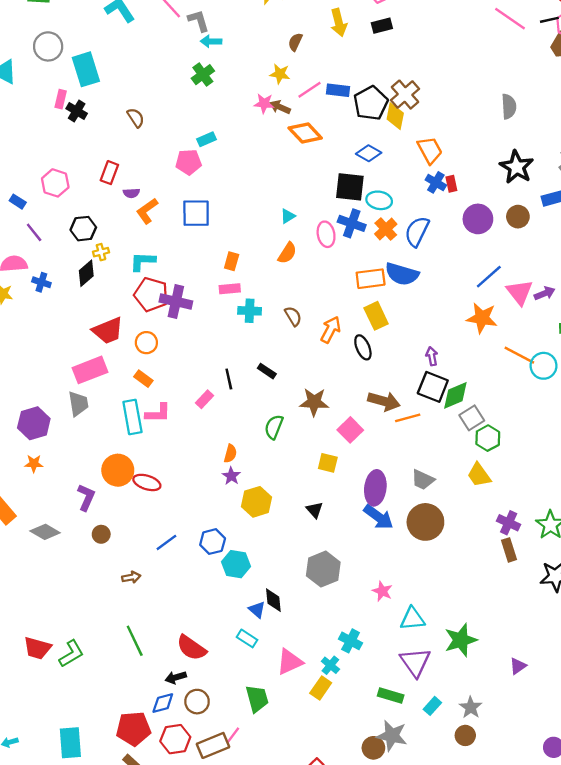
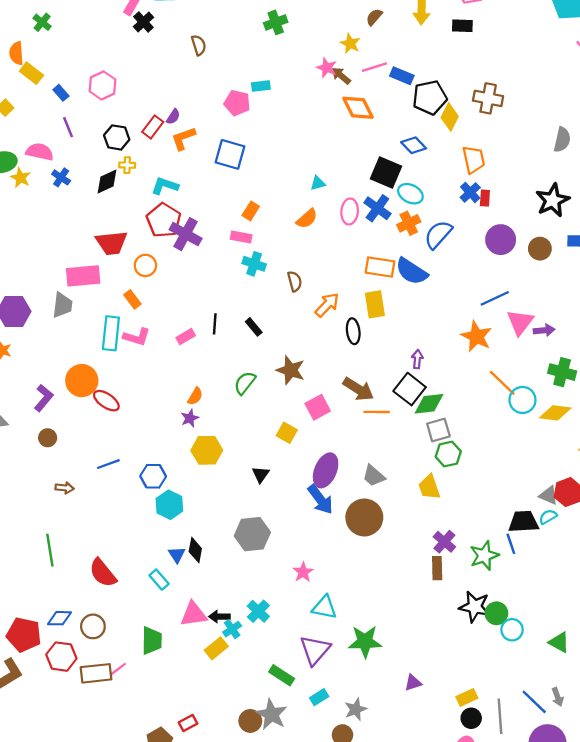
brown cross: (405, 95) -> (488, 98), moved, turned 36
red rectangle: (109, 173) -> (153, 127), moved
purple semicircle: (131, 193) -> (173, 117), turned -70
black arrow: (176, 677) -> (219, 617), moved

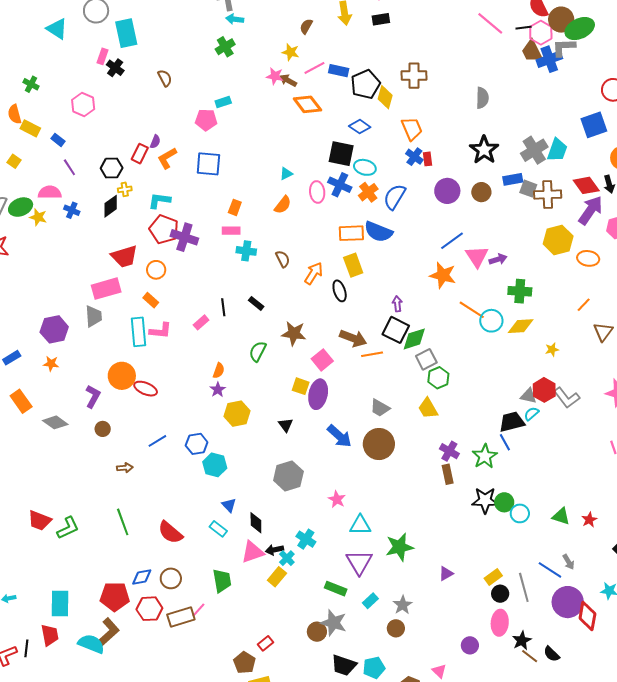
pink hexagon: (102, 85) -> (83, 105), moved
purple ellipse: (326, 470) -> (318, 394), moved
black diamond: (195, 550) -> (256, 523), moved

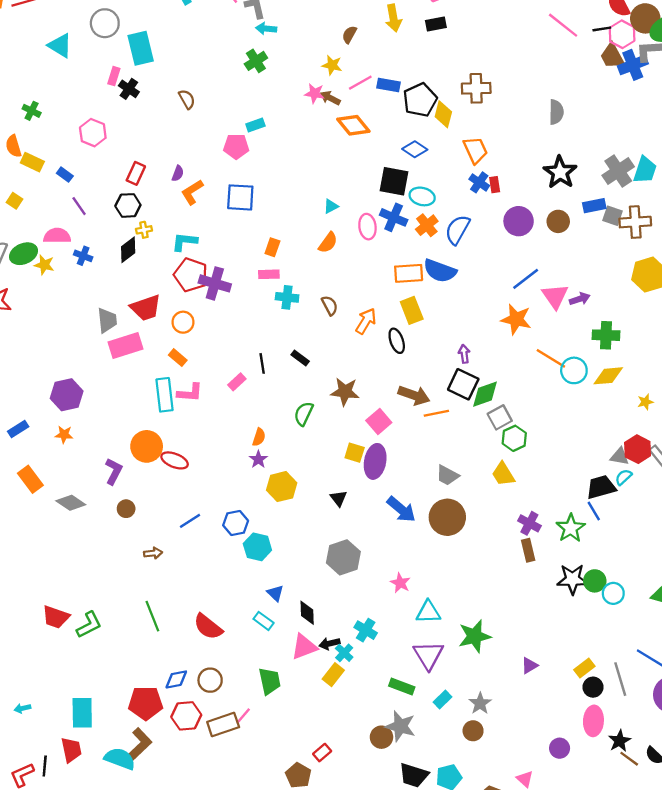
red rectangle: (140, 154) -> (136, 173), moved
gray trapezoid: (94, 316) -> (107, 320), moved

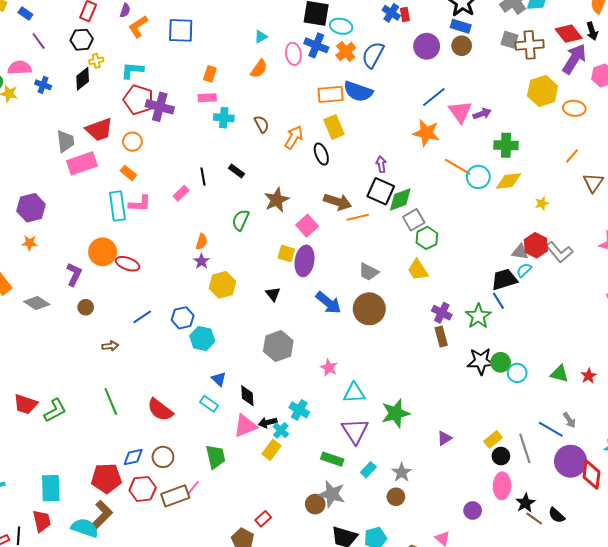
blue rectangle: (594, 206) -> (461, 26), moved, turned 30
brown star: (345, 392) -> (277, 200), turned -30

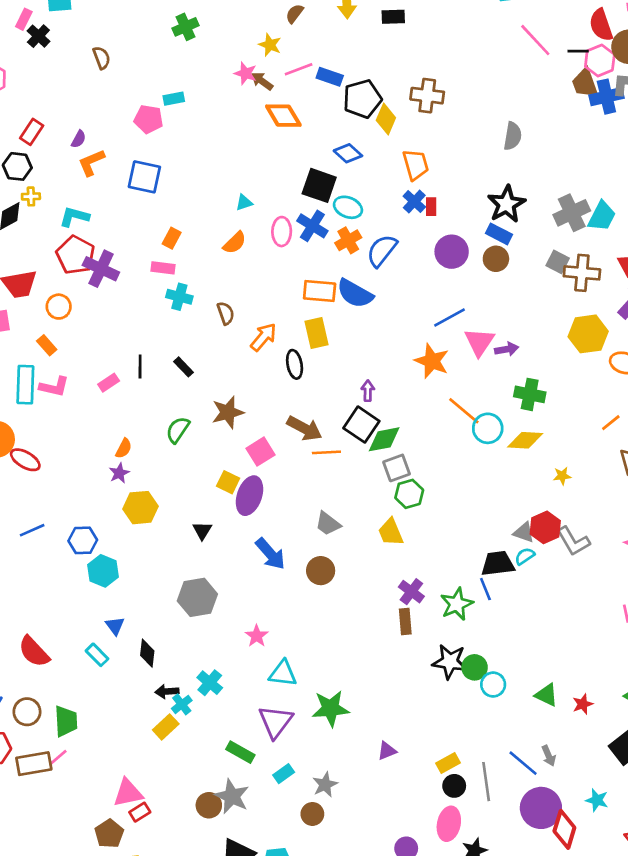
brown circle: (369, 309) -> (321, 571), size x0.7
pink triangle: (245, 426) -> (128, 793), moved
green trapezoid: (216, 457) -> (66, 721), moved

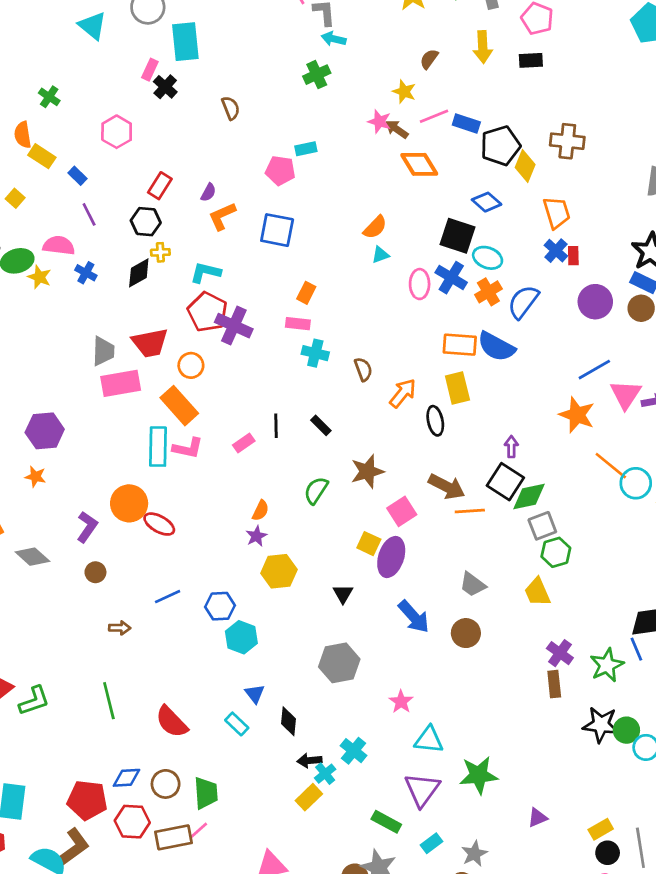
orange semicircle: (235, 243) -> (375, 227), moved
orange rectangle: (47, 345) -> (179, 406), size x1.8

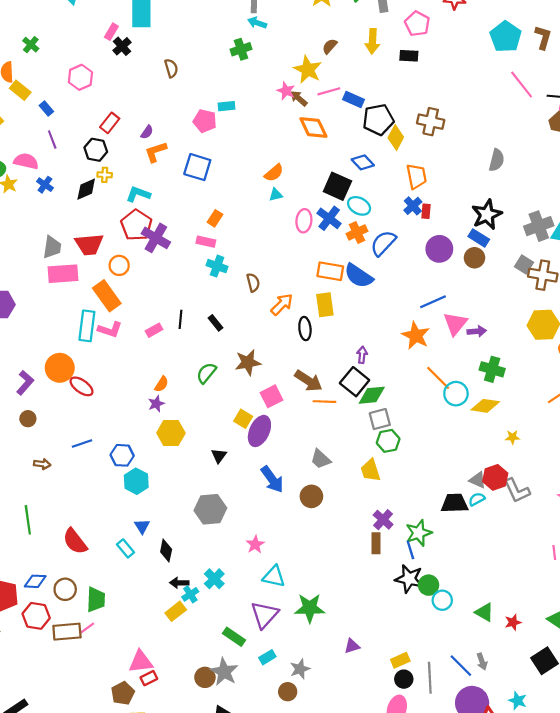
yellow star: (404, 92) -> (308, 70), size x1.5
blue line: (636, 649) -> (410, 550), moved

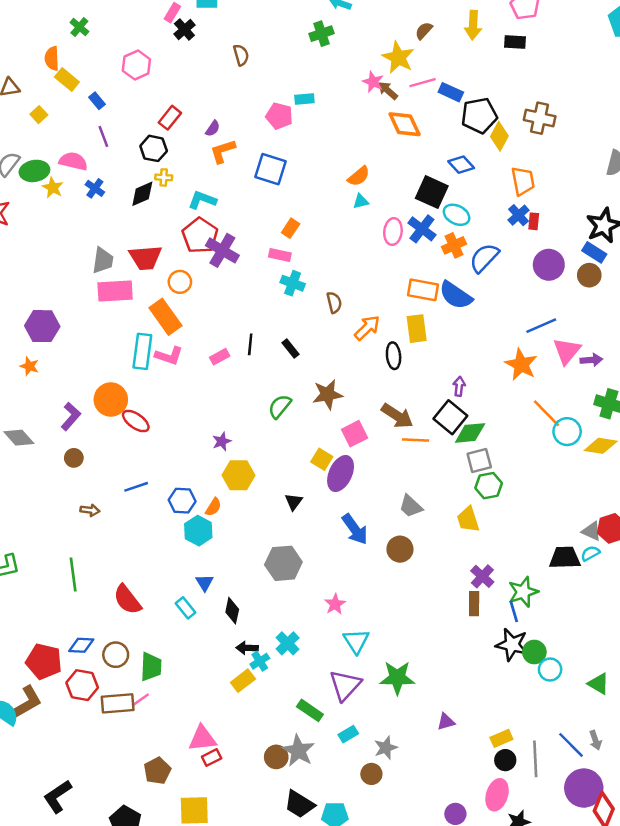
orange semicircle: (162, 384) -> (213, 507), moved
cyan triangle: (274, 576) -> (356, 641), turned 45
brown pentagon: (123, 693) -> (157, 771), moved

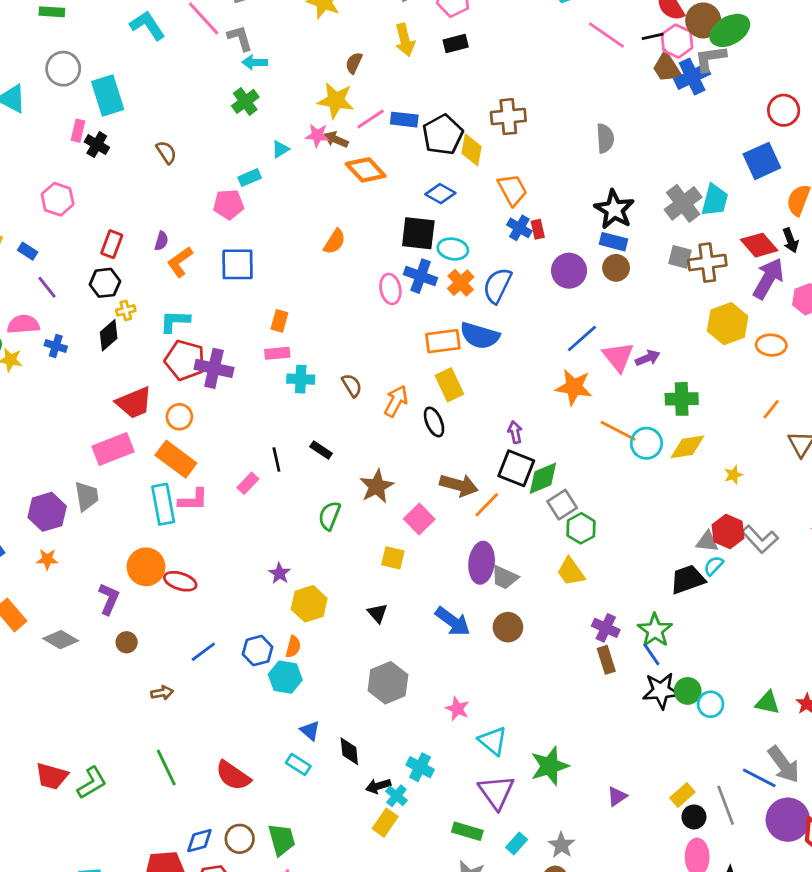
cyan triangle: (361, 201) -> (280, 149), moved
gray trapezoid: (103, 260) -> (87, 496), moved
orange line: (416, 440) -> (487, 505), turned -30
purple ellipse: (341, 474) -> (482, 563), moved
gray arrow: (595, 740) -> (784, 764), size x1.8

